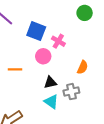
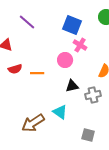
blue square: (36, 31) -> (72, 25), moved
cyan triangle: (51, 102) -> (60, 112), moved

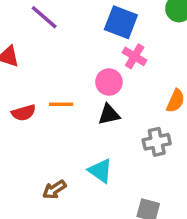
red semicircle: (15, 69) -> (24, 113), moved
black triangle: (72, 86) -> (109, 114), moved
brown arrow: (33, 123) -> (54, 190), size x0.6

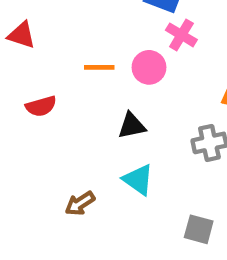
orange line: (61, 104) -> (99, 67), moved
black triangle: (109, 114) -> (132, 126), moved

